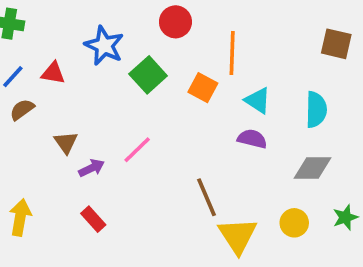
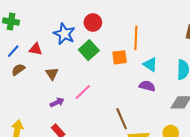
red circle: (175, 22) -> (93, 23), moved
orange square: (203, 88) -> (120, 57), turned -35
brown triangle: (66, 142) -> (52, 74), moved

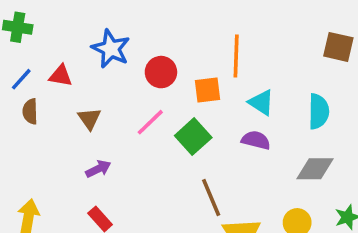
red circle: (93, 23) -> (161, 72), moved
green square: (89, 50) -> (193, 137), moved
brown semicircle: (18, 70) -> (30, 111), turned -56
pink line: (83, 92) -> (150, 122), moved

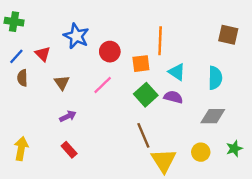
red triangle: (61, 76) -> (43, 54), turned 35
green square: (193, 137) -> (146, 95), moved

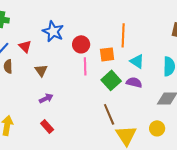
pink line: (103, 85) -> (85, 66), moved, turned -48

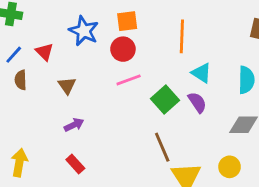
orange square: (107, 54) -> (127, 21), moved
pink line: (85, 66) -> (129, 80), turned 72
purple semicircle: (134, 82) -> (197, 102), turned 42

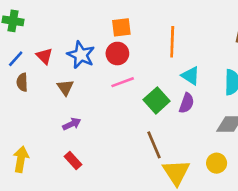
blue star: (84, 31) -> (81, 55), moved
purple semicircle: (197, 102) -> (187, 103), turned 54

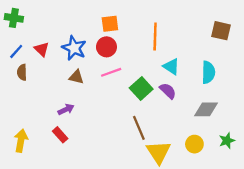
brown triangle: (65, 87) -> (76, 77), moved, turned -42
purple semicircle: (187, 103) -> (168, 91), turned -66
red rectangle: (73, 161) -> (60, 135), moved

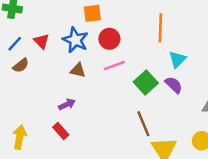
orange square: (110, 24) -> (92, 13), moved
cyan triangle: (171, 67) -> (177, 59), turned 42
brown semicircle: (22, 72) -> (21, 65), turned -126

